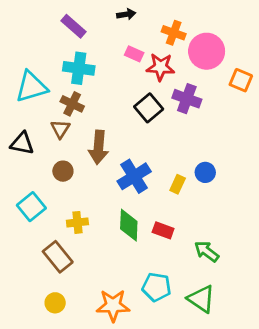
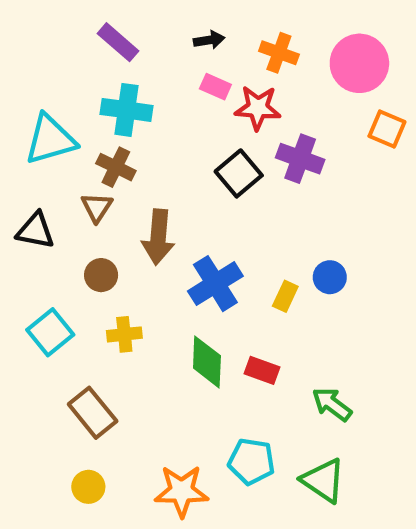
black arrow: (126, 14) -> (209, 40), moved
pink circle: (207, 51) -> (359, 63), moved
yellow cross: (77, 222) -> (124, 334), moved

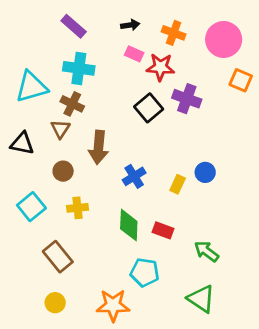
blue cross: (215, 284) -> (134, 176), size x0.7
cyan pentagon: (251, 461) -> (145, 272), moved

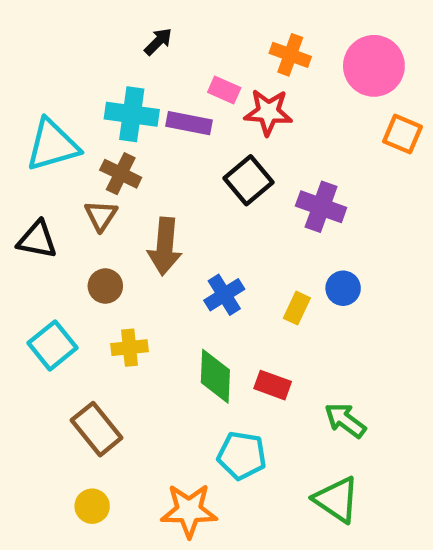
black arrow: (130, 25) -> (158, 42), moved, turned -36
purple rectangle: (74, 26) -> (189, 123), moved, turned -30
purple cross: (187, 99) -> (321, 207), moved

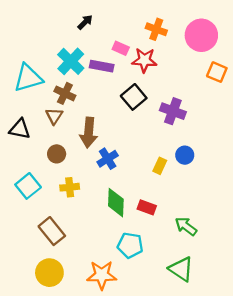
cyan cross: (132, 114) -> (71, 61), turned 36
blue cross: (224, 295) -> (108, 159), moved
yellow circle: (92, 506) -> (49, 273), size x1.5

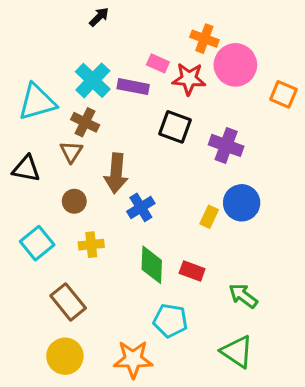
black arrow: (85, 22) -> (99, 17), moved
pink circle: (201, 35) -> (235, 65), moved
black square: (134, 97) -> (175, 127), turned -30
blue circle: (185, 155) -> (242, 203), size x1.5

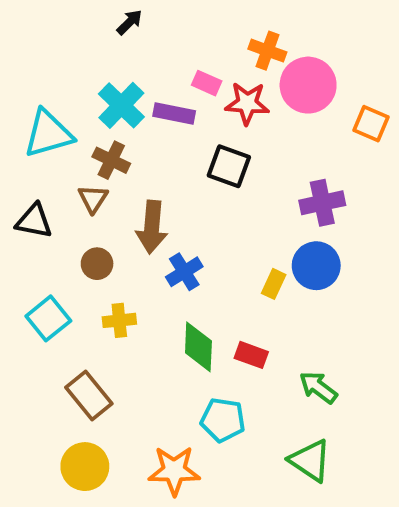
purple cross: (226, 145) -> (322, 203), moved, turned -32

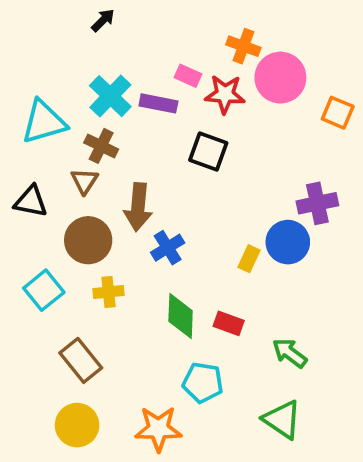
black arrow: (129, 22) -> (103, 20), moved
purple cross: (322, 203) -> (317, 203), moved
brown circle: (97, 264) -> (88, 240), size x1.6

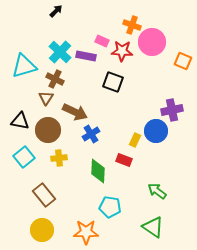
black triangle: (31, 201) -> (20, 121), moved
brown arrow: (138, 207) -> (75, 112), turned -70
red rectangle: (229, 323) -> (124, 160), moved

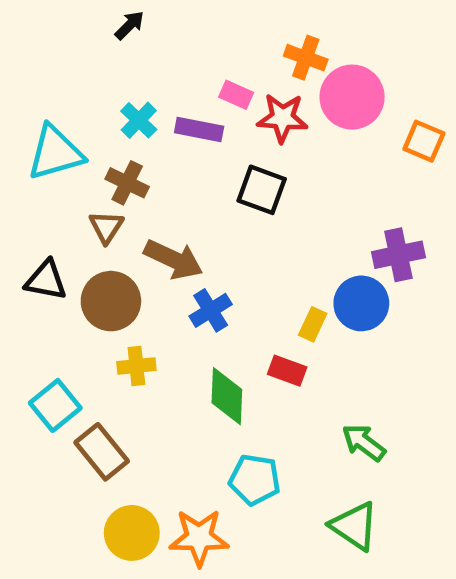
cyan cross: (60, 52) -> (139, 120), size x0.7
cyan square: (24, 157) -> (55, 405), moved
yellow circle: (42, 230) -> (132, 533), moved

